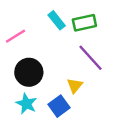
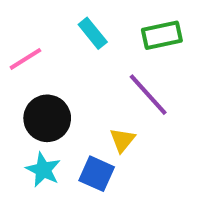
green rectangle: (84, 23) -> (162, 35), moved
blue square: (59, 106) -> (97, 174), turned -30

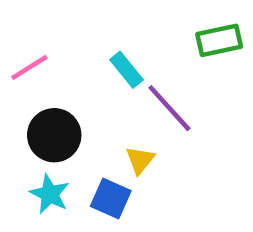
cyan rectangle: (93, 33) -> (126, 70), moved
green rectangle: (162, 35) -> (219, 40), moved

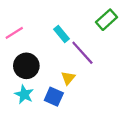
green rectangle: (219, 40) -> (107, 20), turned -30

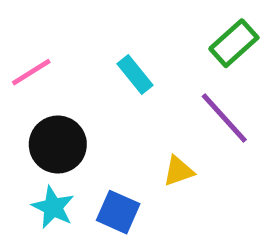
purple line: (82, 53) -> (224, 118), moved
yellow triangle: (68, 78) -> (178, 171), moved, turned 32

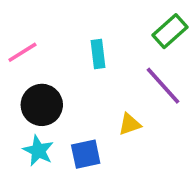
cyan rectangle: (135, 75) -> (98, 54), turned 32
blue square: (118, 212) -> (86, 154), turned -36

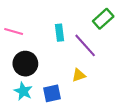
pink line: (22, 52) -> (14, 32), turned 48
purple line: (163, 86) -> (85, 45), moved

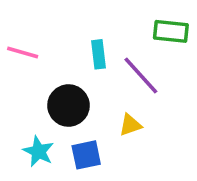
green rectangle: (103, 19) -> (171, 31), turned 48
black circle: (25, 64) -> (68, 106), moved

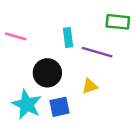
purple line: (141, 75) -> (97, 52), turned -32
cyan star: (38, 151) -> (27, 104), size x1.4

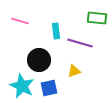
pink line: (16, 36) -> (20, 21), moved

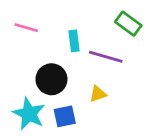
green rectangle: (97, 18) -> (128, 24), turned 30

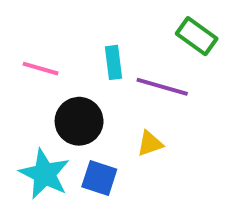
pink line: (26, 28) -> (41, 69), moved
blue square: (65, 116) -> (99, 178), turned 30

